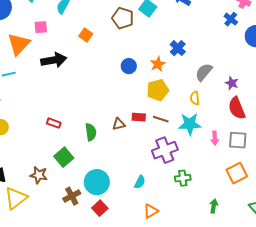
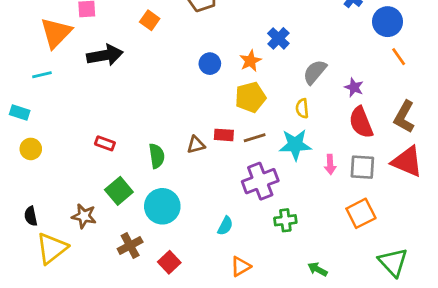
brown line: (161, 119) -> (255, 138), turned -35
cyan circle: (97, 182) -> (162, 206), moved
green arrow: (214, 206) -> (318, 269), moved, turned -72

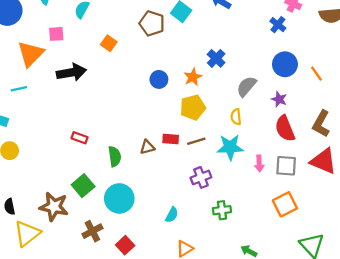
blue circle: (388, 22) -> (285, 64), moved
red rectangle: (105, 143) -> (80, 138), moved
purple cross: (260, 181) -> (201, 177), size x0.7
brown star: (84, 216) -> (54, 207), size x1.4

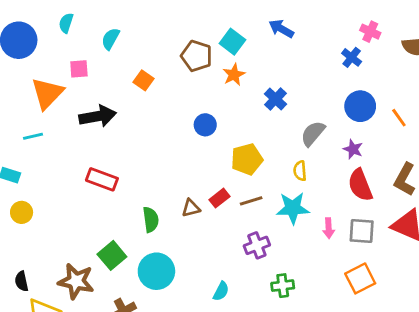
orange star: (193, 77) -> (234, 75), moved
red rectangle: (80, 138) -> (102, 179), moved, size x1.5
red rectangle: (171, 139) -> (220, 198), turned -42

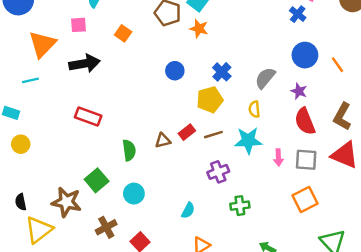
pink square: (79, 69) -> (78, 25), moved
orange star: (234, 75) -> (199, 29), turned -30
blue cross: (276, 99) -> (222, 72), moved
cyan circle: (156, 271) -> (134, 194), size x0.7

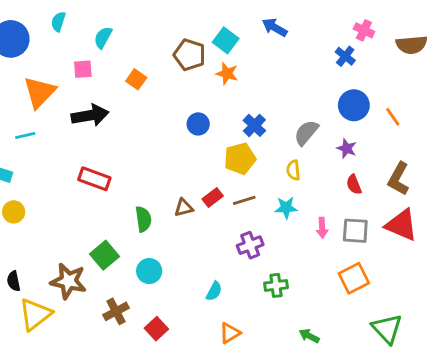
red semicircle: (305, 121) -> (354, 185), size x0.6
cyan star: (248, 141) -> (286, 208), size x0.7

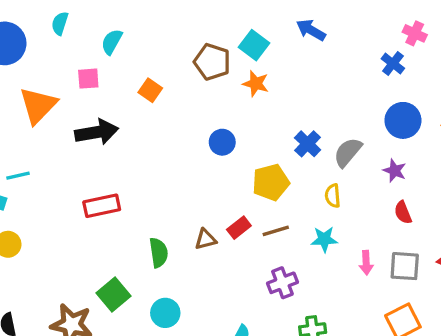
blue cross: (254, 125) -> (308, 144), moved
cyan line: (25, 136) -> (18, 176), moved
red rectangle: (94, 179) -> (102, 206), turned -32

